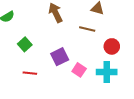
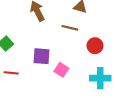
purple square: (60, 57) -> (42, 56), turned 30
cyan cross: (107, 72) -> (100, 78), moved

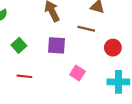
purple square: (42, 56) -> (57, 45), moved

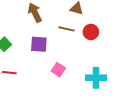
red circle: (113, 48) -> (91, 32), moved

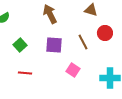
brown line: (66, 29) -> (83, 42), moved, turned 49

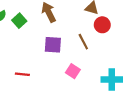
red circle: (105, 33) -> (102, 25), moved
green square: (20, 45) -> (19, 21), moved

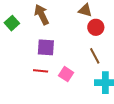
brown line: (83, 42) -> (95, 56), moved
red line: (22, 74) -> (41, 71), moved

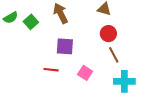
red circle: (96, 27) -> (108, 34), moved
red line: (41, 71) -> (51, 70), moved

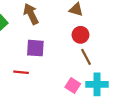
pink square: (85, 73) -> (73, 85), moved

